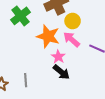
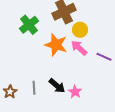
pink star: (58, 57) -> (75, 92), moved
black arrow: (61, 72) -> (57, 86), moved

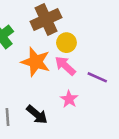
pink star: (75, 92) -> (69, 99), moved

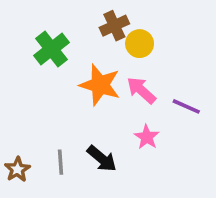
brown cross: (46, 20) -> (114, 26), size x0.7
yellow circle: (66, 43) -> (140, 44), moved

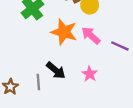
pink star: (147, 137) -> (90, 74), moved
black arrow: (102, 159) -> (56, 70), moved

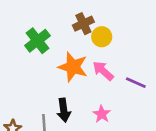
black arrow: (56, 70) -> (64, 110), turned 42

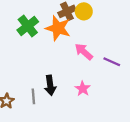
yellow circle: (102, 37) -> (84, 11), moved
orange star: (73, 67) -> (58, 28), moved

